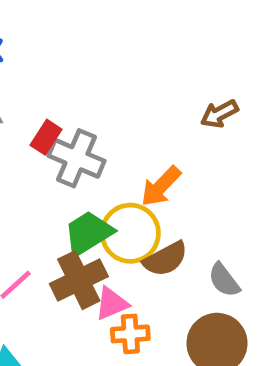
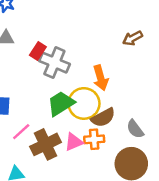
orange arrow: (161, 186) -> (101, 78), turned -60
brown cross: (79, 280) -> (46, 144), moved
orange cross: (130, 334) -> (94, 139), moved

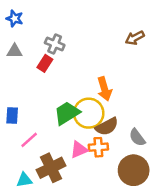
brown arrow: (133, 38) -> (135, 38), moved
gray cross: (54, 63) -> (55, 44), moved, size x0.7
brown cross: (46, 144) -> (51, 168), moved

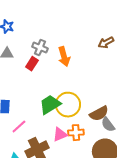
orange arrow: (104, 89) -> (64, 57), moved
brown semicircle: (107, 127) -> (99, 114), moved

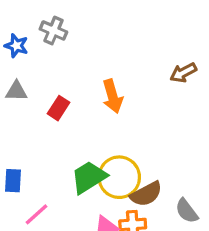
gray cross: (40, 48) -> (53, 30), moved
brown semicircle: (99, 114) -> (146, 194), moved

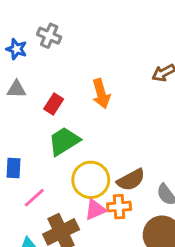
green trapezoid: (89, 177) -> (64, 141), moved
yellow circle: (119, 177) -> (91, 180), moved

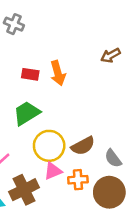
red rectangle: (54, 104) -> (30, 74), moved, turned 66
orange cross: (119, 207) -> (78, 180), moved

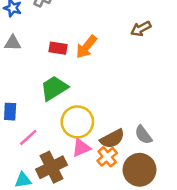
orange arrow: (58, 73) -> (86, 47), turned 55
brown semicircle: (83, 146) -> (112, 139), moved
orange cross: (78, 180) -> (107, 157), turned -36

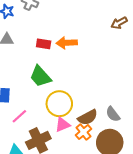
brown arrow: (141, 29) -> (119, 23), moved
orange arrow: (86, 47) -> (67, 43), turned 48
green trapezoid: (54, 88) -> (40, 76), turned -100

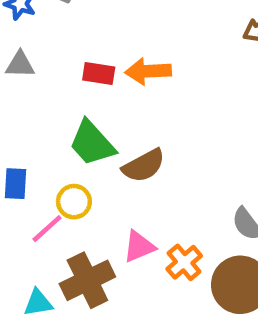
yellow circle: (59, 104) -> (74, 202), moved, size x0.6
brown semicircle: (88, 117) -> (144, 166), moved

